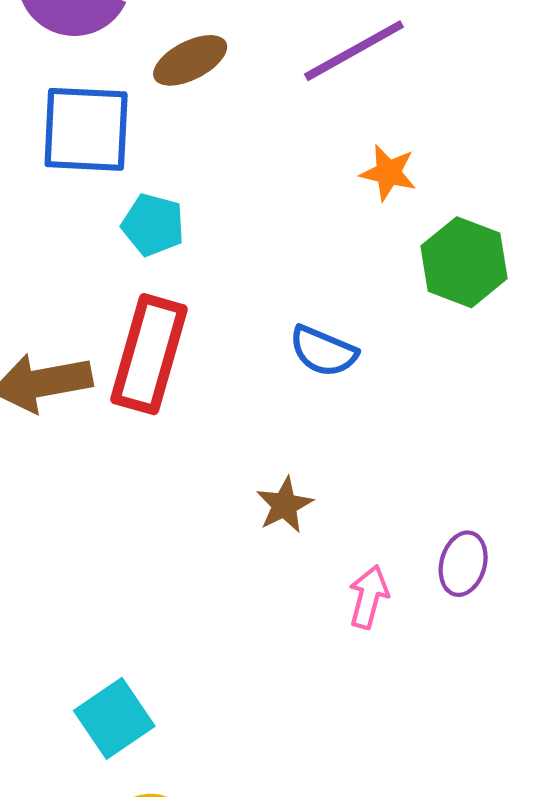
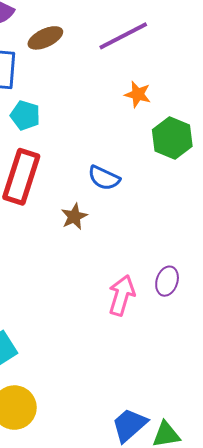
brown star: (284, 505) -> (74, 217), moved
pink arrow: (369, 597) -> (122, 295), size x1.4

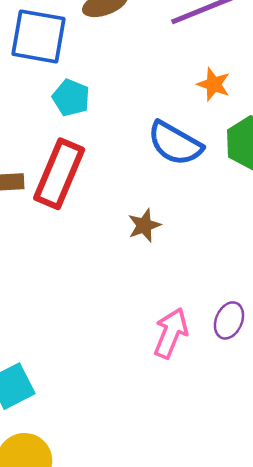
blue semicircle: (104, 178) -> (175, 143), moved, size x1.4
brown star: (74, 217) -> (144, 225), moved

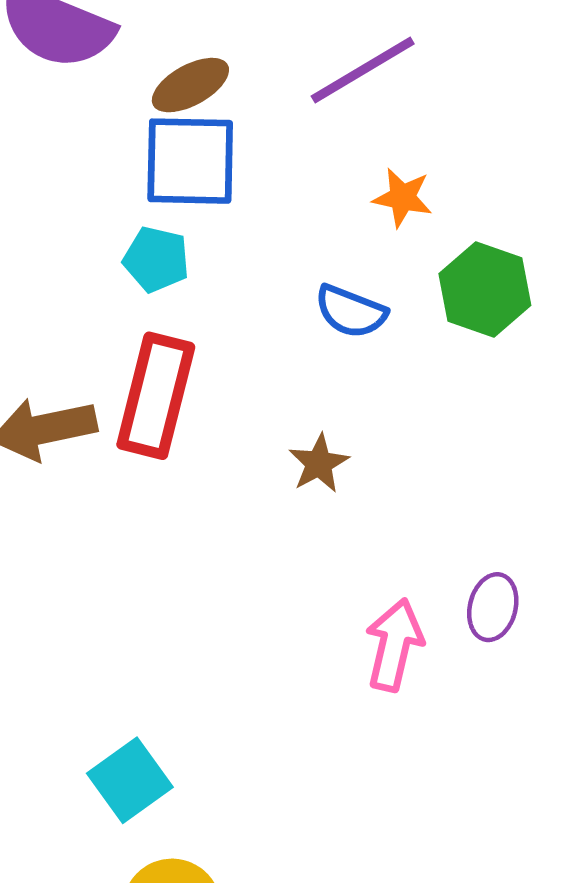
blue square: (38, 36) -> (190, 161), moved
blue semicircle: (175, 143) -> (351, 311), size x0.7

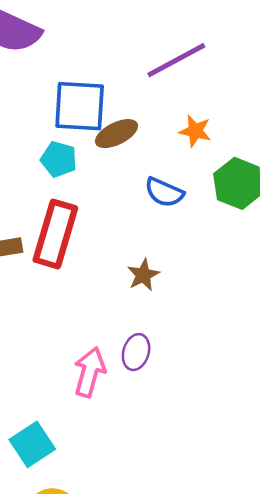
brown ellipse: (190, 85) -> (116, 134), moved
purple ellipse: (493, 607) -> (136, 352), moved
pink arrow: (394, 645) -> (90, 372), moved

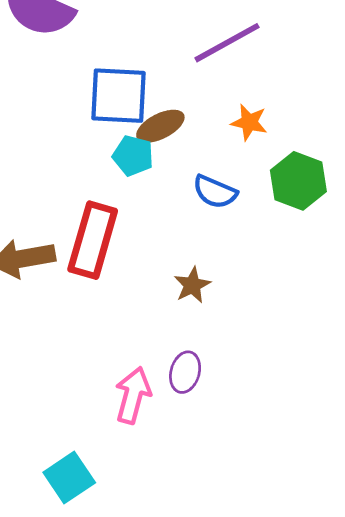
cyan pentagon: (59, 159) -> (133, 156), moved

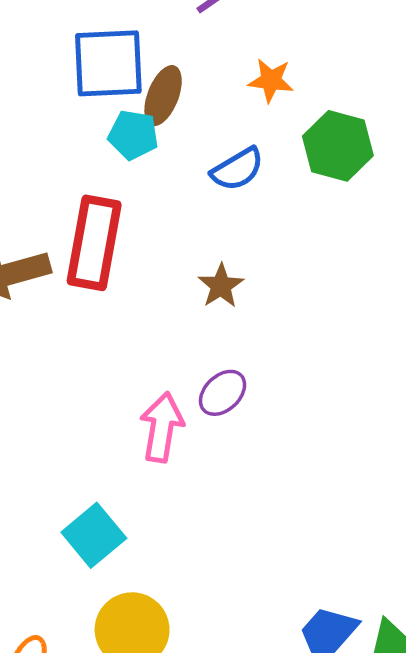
brown ellipse: (160, 126) -> (163, 96), turned -36
blue semicircle: (215, 192) -> (237, 169), turned -48
purple ellipse: (185, 372) -> (223, 393), turned 36

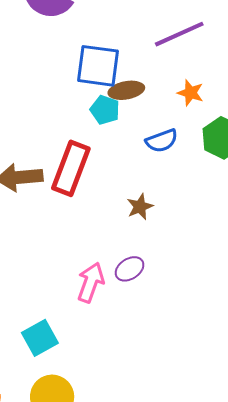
brown ellipse: (163, 96) -> (126, 90), turned 48

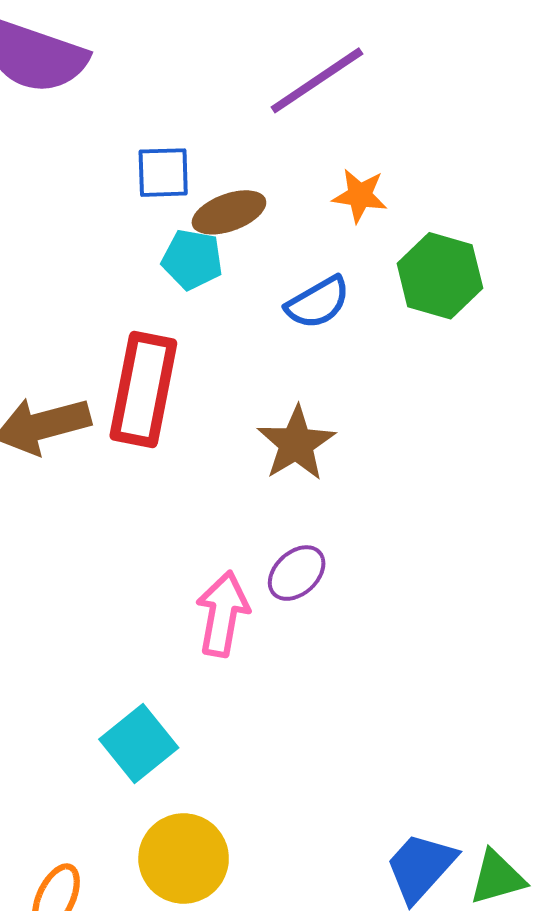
blue square: (98, 66) -> (163, 173), size x0.6
brown star: (140, 207) -> (296, 443), size x1.4

